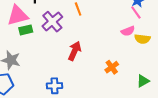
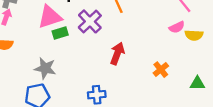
green triangle: (143, 81) -> (197, 83), turned 32

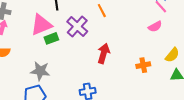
yellow semicircle: (194, 35) -> (172, 55), moved, turned -49
orange cross: (161, 70) -> (143, 65), turned 32

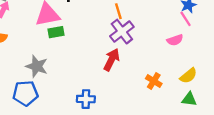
purple cross: (77, 27) -> (122, 32), moved
orange cross: (143, 65) -> (154, 81), turned 32

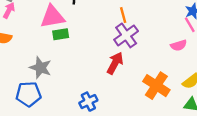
orange cross: (154, 81) -> (156, 86), size x1.6
blue cross: (86, 99) -> (88, 102), turned -30

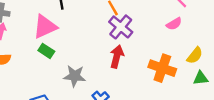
green rectangle: (61, 34) -> (46, 51), moved, turned 56
gray star: (41, 68) -> (75, 76), moved

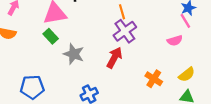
orange cross: (162, 68) -> (154, 79), size x0.7
gray star: (75, 76) -> (74, 54), moved

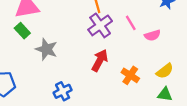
pink line: (185, 21) -> (131, 23), moved
red arrow: (114, 58) -> (100, 60), moved

